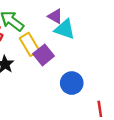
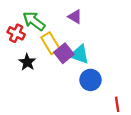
cyan triangle: (65, 29) -> (79, 54), moved

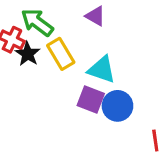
purple square: (64, 53) -> (91, 100), moved, turned -30
black star: (27, 62) -> (28, 54), moved

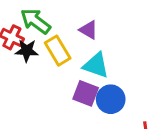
purple triangle: (95, 16) -> (89, 30), moved
black star: (28, 54) -> (27, 51), turned -30

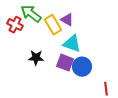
black star: (27, 51) -> (36, 58), moved
yellow rectangle: (58, 51) -> (53, 25), moved

